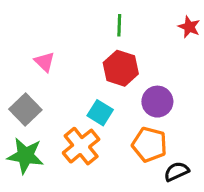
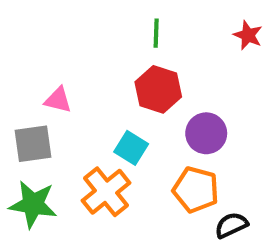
pink triangle: (45, 62) -> (58, 100), moved, turned -30
gray square: (25, 110) -> (33, 144), turned 36

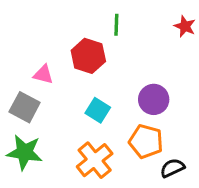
red hexagon: (158, 89) -> (88, 56), moved
gray square: (33, 144) -> (25, 107), turned 36
orange cross: (106, 192) -> (95, 160), moved

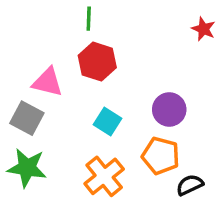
green line: (116, 25) -> (89, 19), moved
pink triangle: (43, 75) -> (48, 82), size x1.4

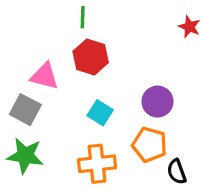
orange cross: (104, 176) -> (97, 164), turned 33
black semicircle: (190, 185) -> (177, 172), turned -85

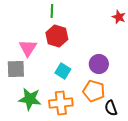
pink triangle: (44, 76) -> (28, 48), turned 48
gray square: (25, 110) -> (16, 69), turned -30
green star: (25, 156) -> (30, 99), moved

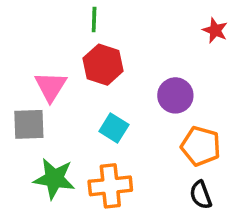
purple circle: (99, 64) -> (175, 95), moved
orange pentagon: (94, 91) -> (201, 146), moved

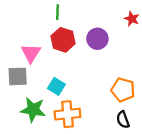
purple circle: (175, 95) -> (97, 39), moved
cyan square: (114, 128) -> (56, 86), moved

